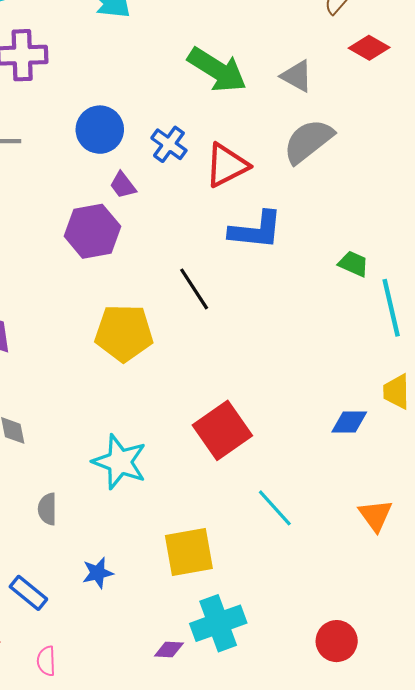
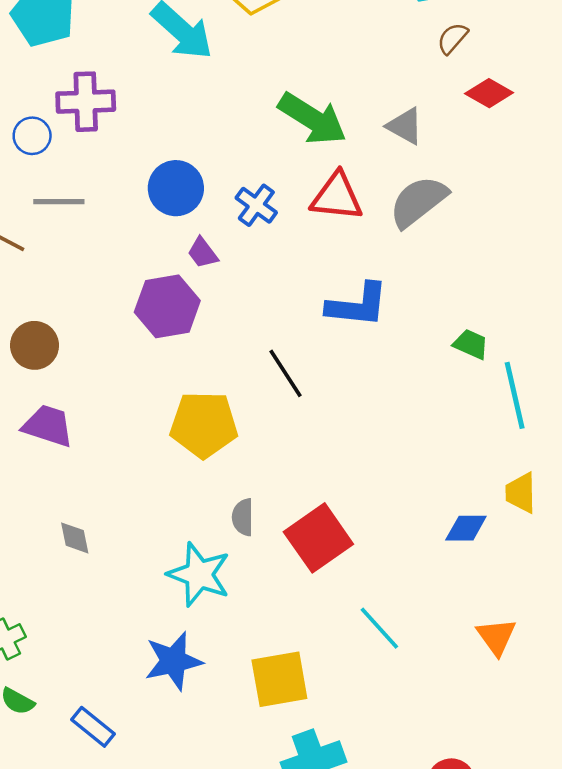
red triangle: (227, 165) -> (337, 197), moved, turned 33
gray semicircle: (47, 509) -> (243, 517), moved
blue star: (98, 573) -> (173, 661), moved, size x1.6

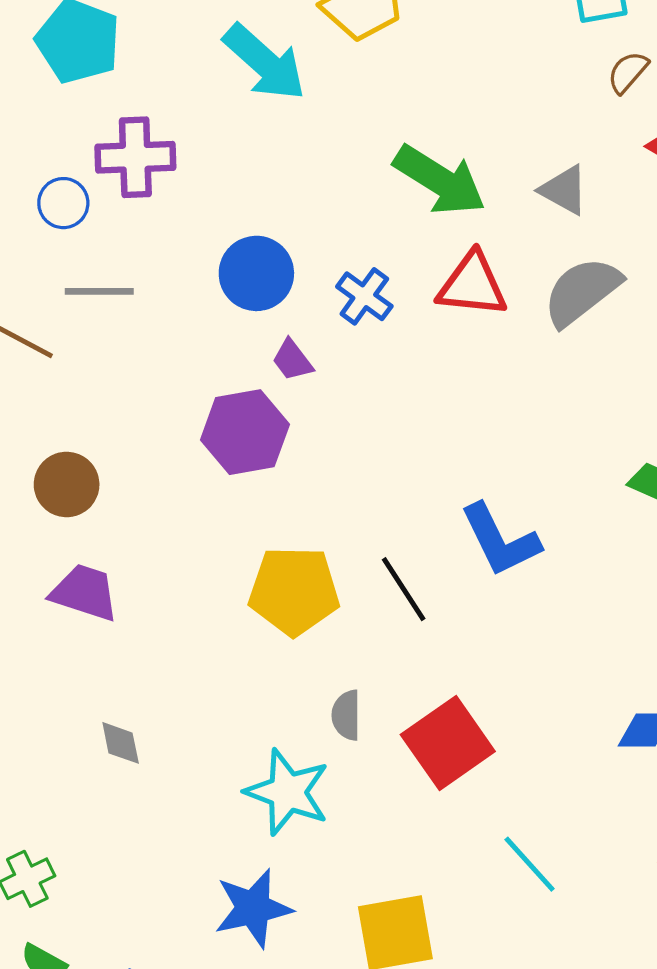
blue L-shape: (357, 305) -> (500, 540), moved, turned 58
black line: (286, 373) -> (404, 589), moved

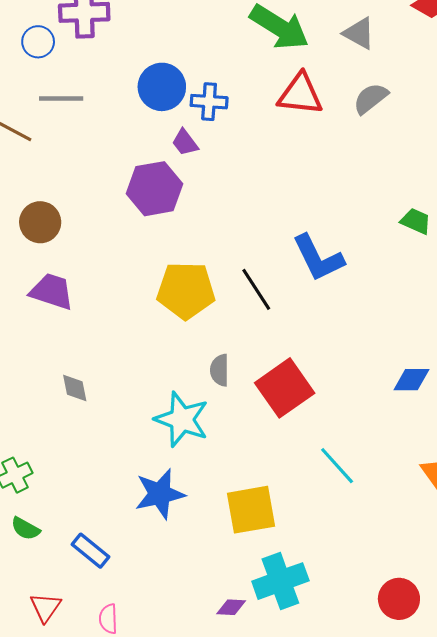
gray semicircle: (582, 291) -> (371, 98), size x0.7
blue cross: (364, 296) -> (209, 102), moved, turned -32

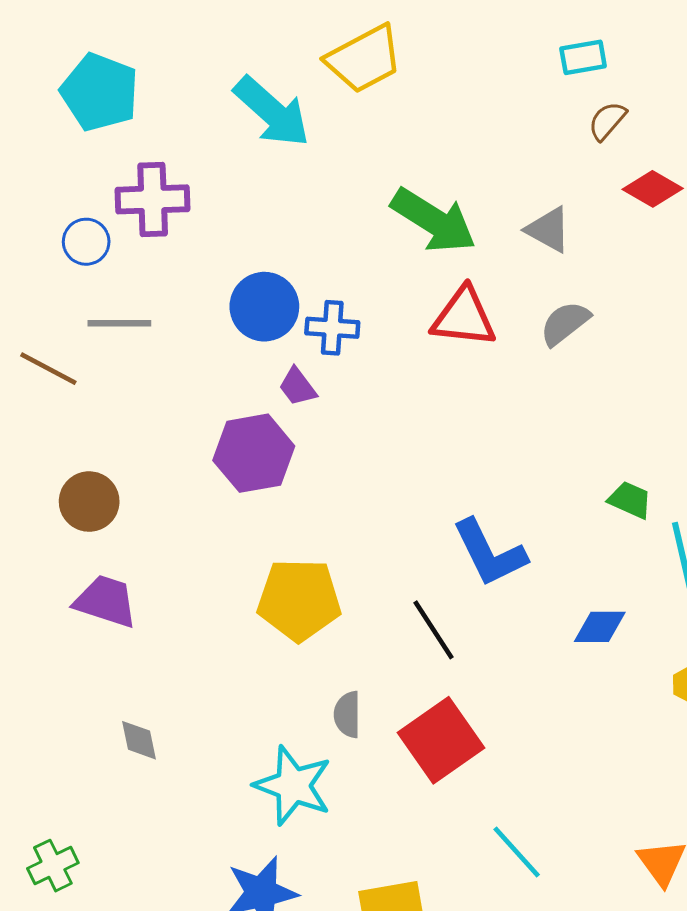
black line: (256, 289) -> (434, 630), moved
blue diamond: (412, 380) -> (600, 627), moved

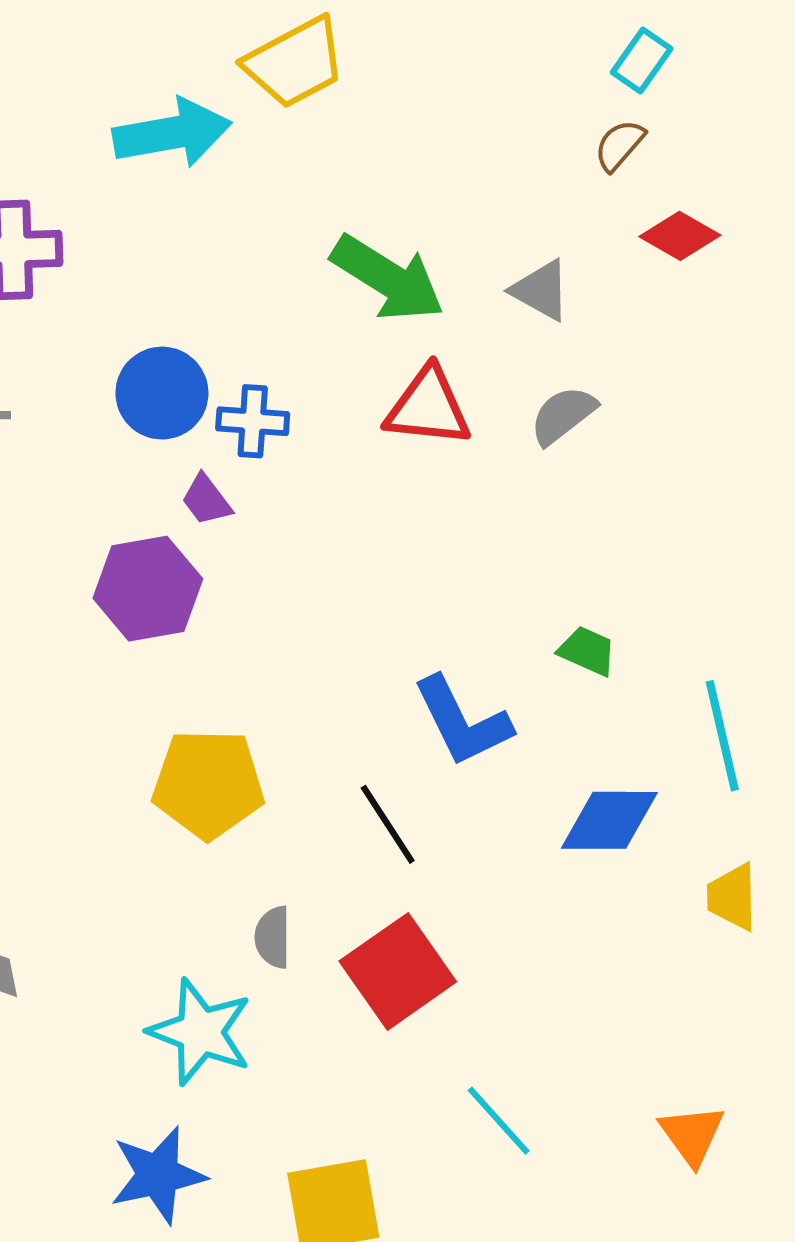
cyan rectangle: (583, 57) -> (642, 60), moved, turned -45
cyan arrow: (272, 112) -> (172, 133), turned -52
green trapezoid: (630, 500) -> (587, 651), moved
blue diamond: (600, 627) -> (609, 820), size x1.4

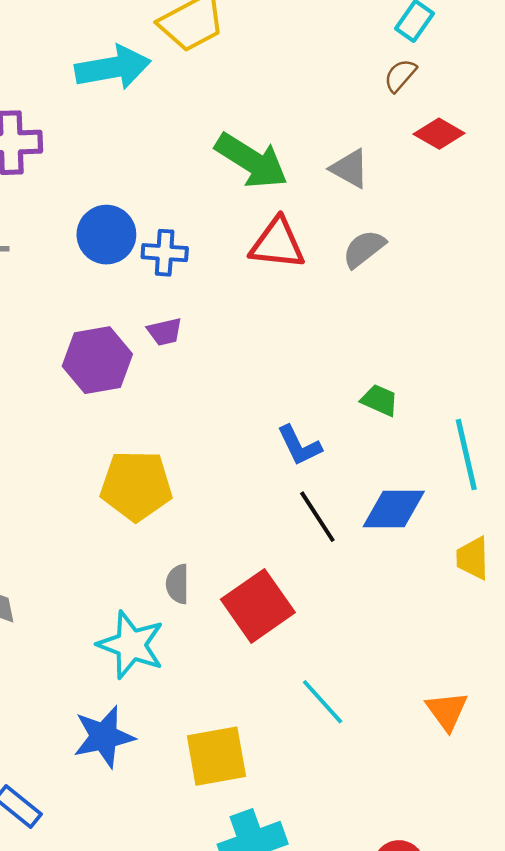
purple trapezoid: (206, 500) -> (165, 332), moved, turned -66
blue L-shape: (462, 722) -> (299, 446), size x0.7
black line: (388, 824) -> (317, 517), moved

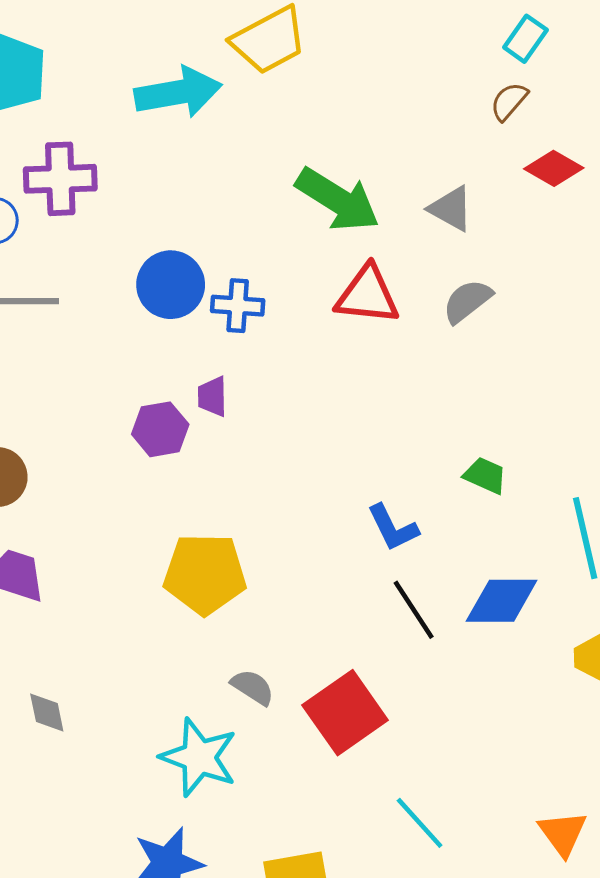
purple trapezoid: (165, 332) -> (212, 396), moved, turned 102
purple hexagon: (97, 360) -> (160, 429), size x0.7
gray semicircle: (178, 584) -> (253, 687), turned 123

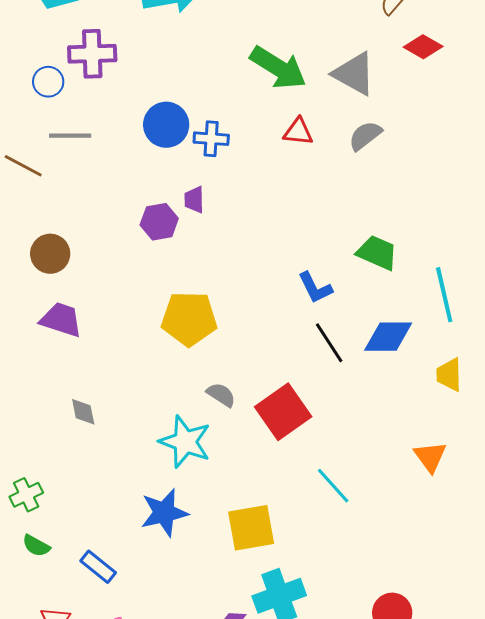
gray triangle: (451, 209) -> (354, 74), size x1.4
red triangle: (367, 295) -> (298, 132), size x0.7
green trapezoid: (485, 476) -> (377, 253), size x1.4
orange triangle: (563, 833) -> (430, 457), moved

